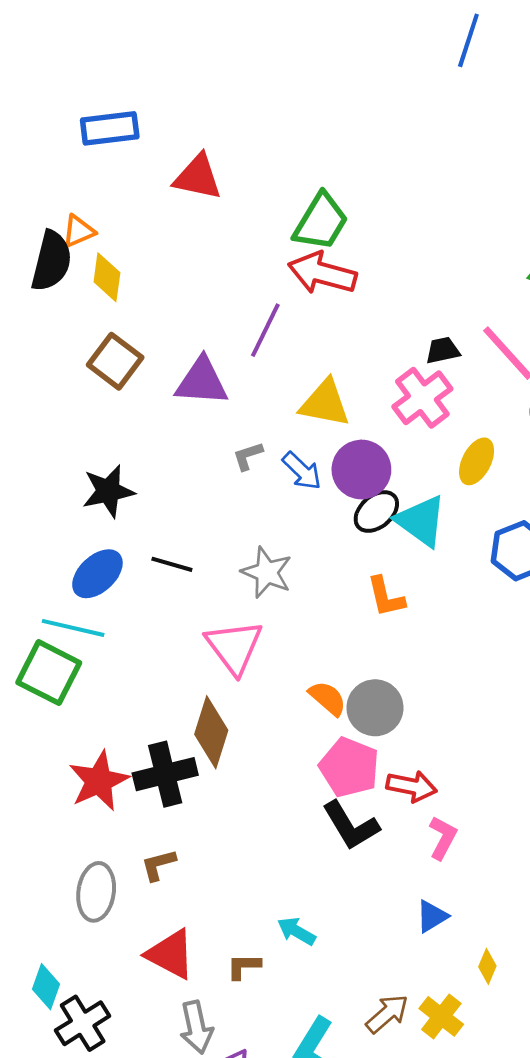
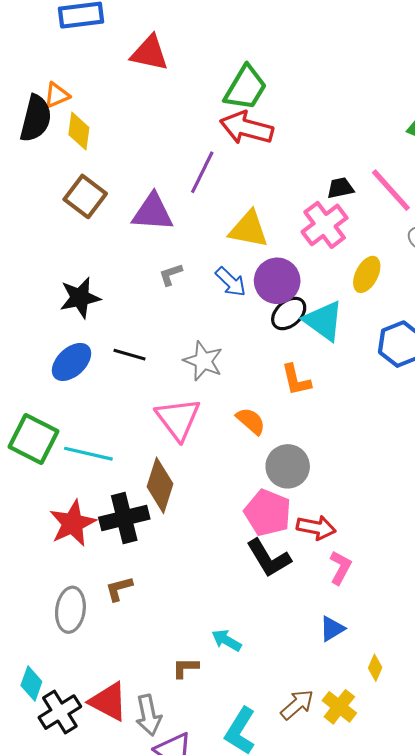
gray L-shape: (248, 456) -> (171, 274), moved
cyan line: (73, 628) -> (88, 454), moved
orange semicircle: (328, 698) -> (251, 421), moved
red triangle: (171, 954) -> (108, 701), moved

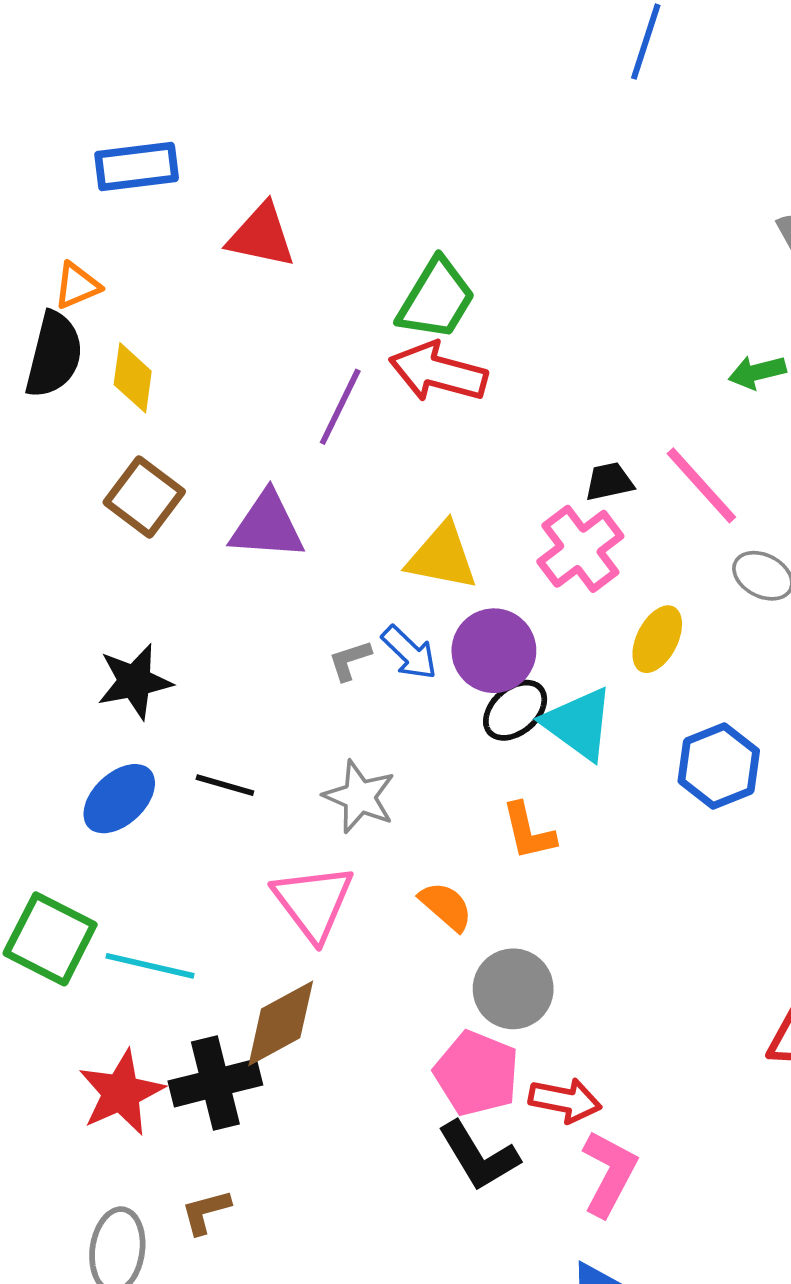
orange triangle: (57, 95) -> (77, 286), moved
purple line: (202, 172) -> (340, 407), moved
gray L-shape: (171, 274) -> (350, 660), moved
brown diamond: (160, 485) -> (281, 1023), turned 44
pink L-shape: (340, 568) -> (609, 1173), size x1.4

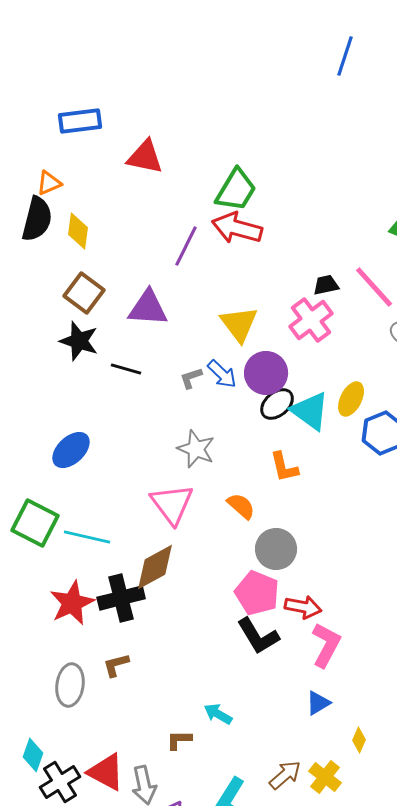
yellow triangle: (442, 557) -> (239, 324), turned 42
yellow ellipse: (657, 639) -> (351, 399), moved
black star: (135, 681) -> (79, 341), moved, turned 30
black line: (225, 785) -> (126, 369), moved

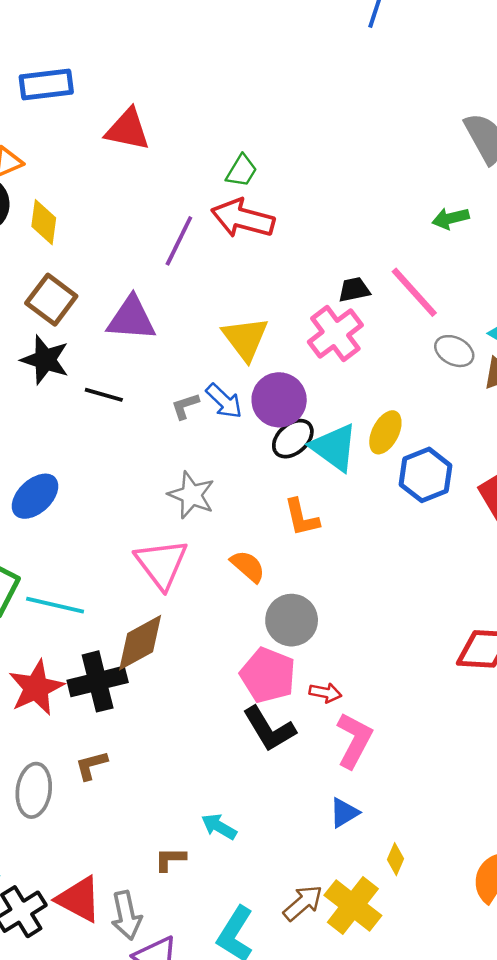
green trapezoid: (236, 190) -> (242, 171), size x0.6
red arrow: (303, 607) -> (325, 693), size x0.7
yellow cross: (325, 777) -> (353, 905), size x1.4

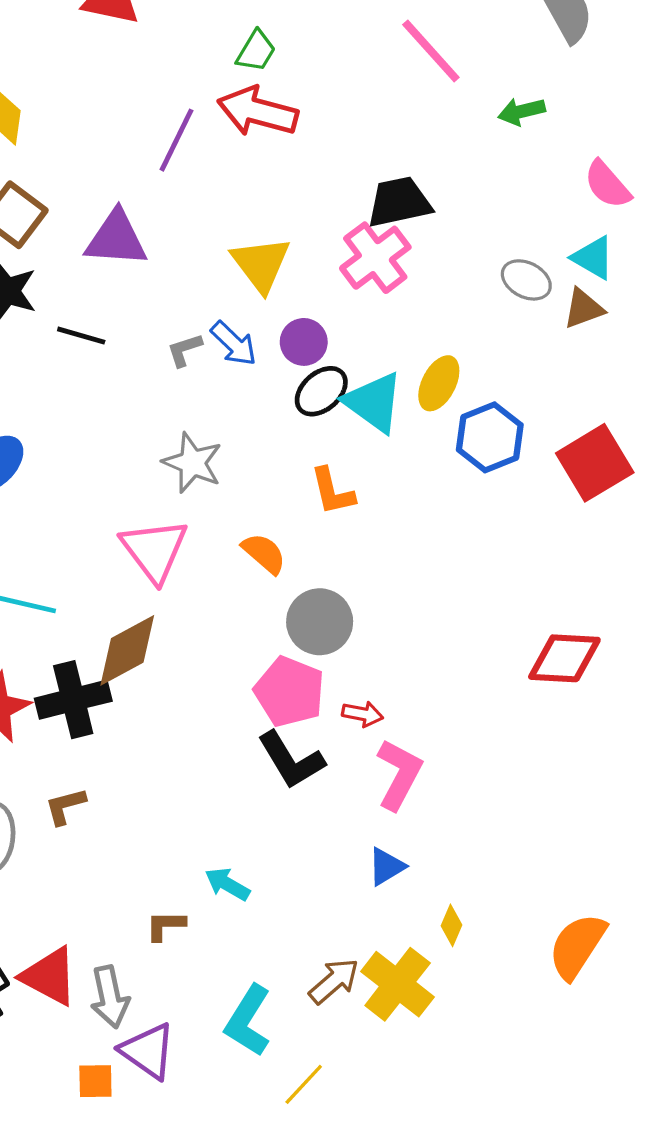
black trapezoid: (354, 290) -> (399, 202), size x1.6
pink line: (414, 292) -> (431, 51), moved
purple circle: (279, 400) -> (304, 342), size x0.7

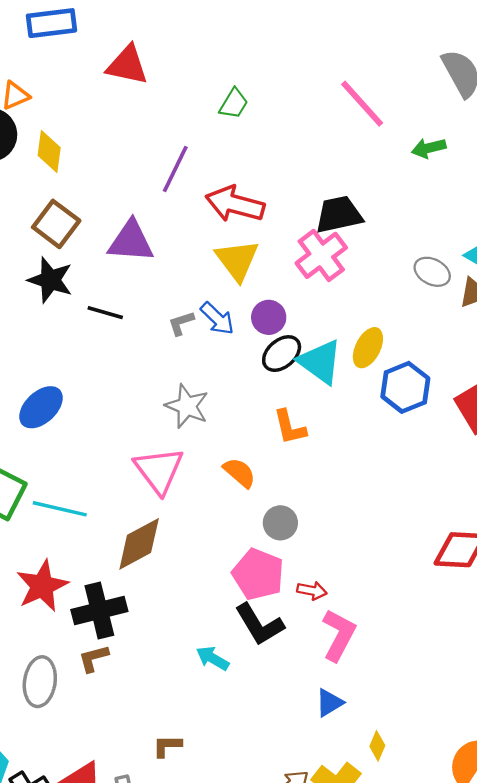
red arrow: (258, 111) -> (235, 204), moved
gray circle: (320, 622) -> (280, 523), size x0.7
black cross: (73, 700) -> (99, 610), moved
cyan arrow: (227, 884) -> (213, 658), moved

